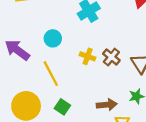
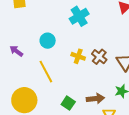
purple arrow: (17, 50) -> (16, 51), size x0.6
green square: (62, 107) -> (68, 103), moved

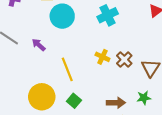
cyan circle: (48, 41) -> (62, 16), moved, size x1.5
green square: (68, 103) -> (74, 101), moved

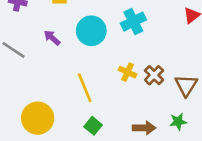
cyan circle: (62, 16) -> (91, 31), moved
purple arrow: (39, 45) -> (52, 38), moved
yellow circle: (42, 97) -> (38, 118), moved

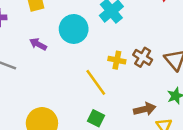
yellow line: (85, 88) -> (96, 82), moved

